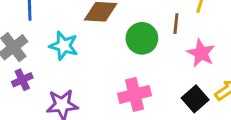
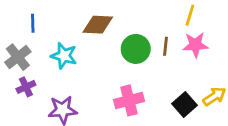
brown line: (176, 24) -> (166, 46), moved
pink star: (201, 53) -> (195, 45), moved, turned -30

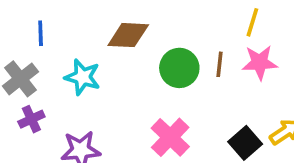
pink cross: (129, 100) -> (170, 137), turned -32

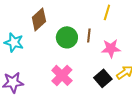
brown diamond: (128, 35) -> (39, 19), turned -45
pink star: (260, 62) -> (111, 48), moved

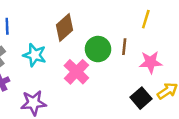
pink cross: (62, 75) -> (76, 72), moved

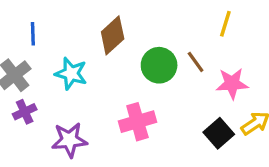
brown line: (124, 47) -> (196, 62), turned -42
pink cross: (76, 72) -> (137, 122), moved, turned 30

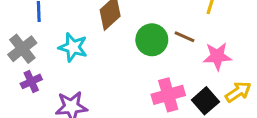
brown line: (196, 62) -> (185, 37), turned -30
pink cross: (137, 122) -> (168, 95), moved

